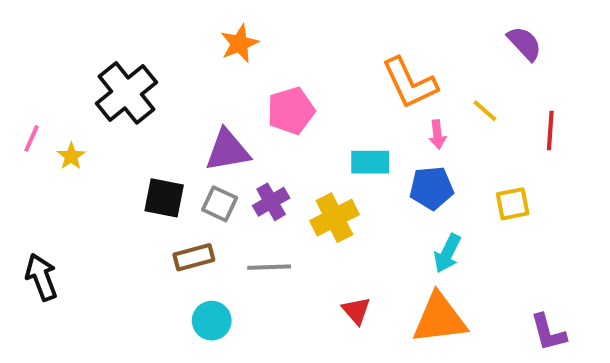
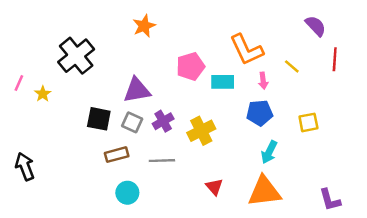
pink pentagon: (291, 111) -> (191, 66), moved
red line: (550, 131) -> (335, 59), moved
cyan rectangle: (370, 162) -> (223, 82), moved

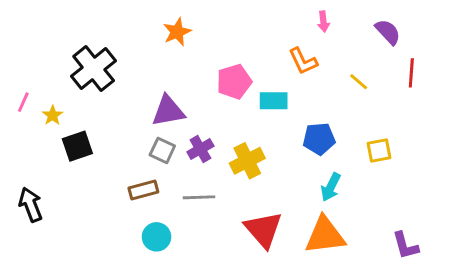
orange L-shape: (247, 50) -> (303, 61), size x0.7
pink arrow: (263, 81) -> (323, 22), moved
black square: (99, 119) -> (77, 146), moved, turned -30
red triangle: (214, 187) -> (263, 230), size x1.8

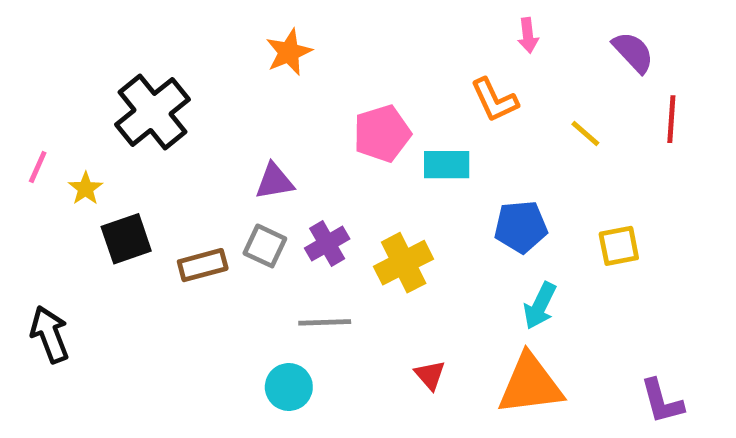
purple triangle: (168, 111) -> (274, 181), size x0.7
brown rectangle: (143, 190) -> (203, 265), moved
red triangle: (263, 230) -> (430, 375), size x0.5
cyan circle: (157, 237) -> (289, 387), moved

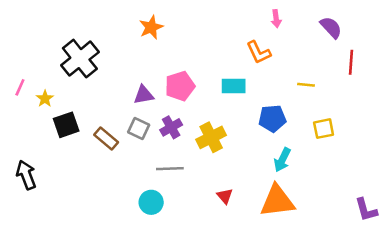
pink pentagon: (382, 134) -> (180, 86), moved
yellow line: (585, 134) -> (306, 85), moved, turned -35
brown rectangle: (203, 265) -> (106, 139), turned 55
purple L-shape: (662, 401) -> (366, 210), moved

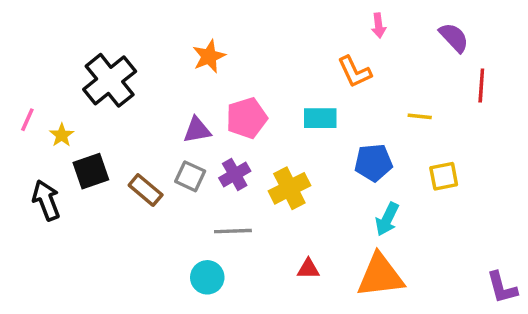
orange star: (151, 27) -> (209, 56), moved
black arrow: (26, 175) -> (46, 200), moved
red triangle: (225, 196) -> (308, 269), turned -49

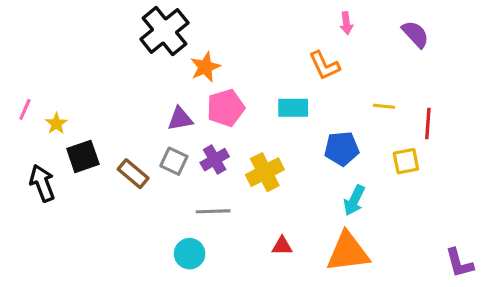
orange star: (209, 56) -> (205, 67), moved
black cross: (110, 80) -> (164, 31), moved
red line: (481, 85) -> (428, 124), moved

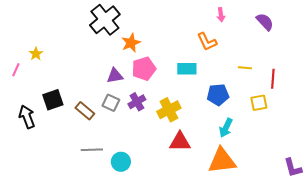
yellow star: (56, 124) -> (36, 54), moved
gray line: (213, 211) -> (92, 150), moved
red triangle: (282, 246) -> (180, 142), moved, size x1.6

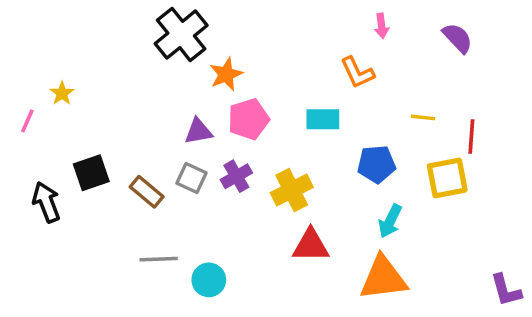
yellow square: (259, 103) -> (447, 178), size x1.4

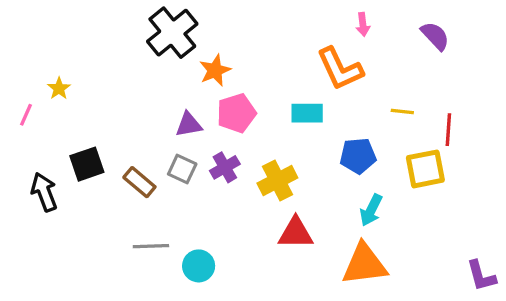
orange L-shape: (357, 73) -> (340, 69), size x1.4

